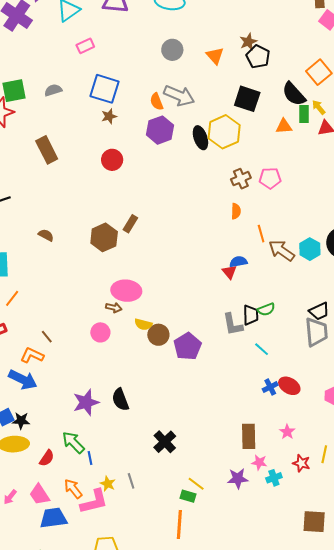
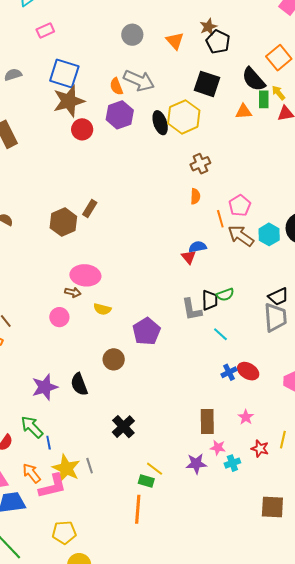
brown star: (109, 116) -> (69, 101), size x2.0
red circle: (112, 160) -> (82, 129), moved
pink pentagon: (270, 178) -> (240, 206), moved, turned -30
brown circle: (158, 335) -> (114, 359), moved
yellow star: (108, 484) -> (66, 468), size x1.8

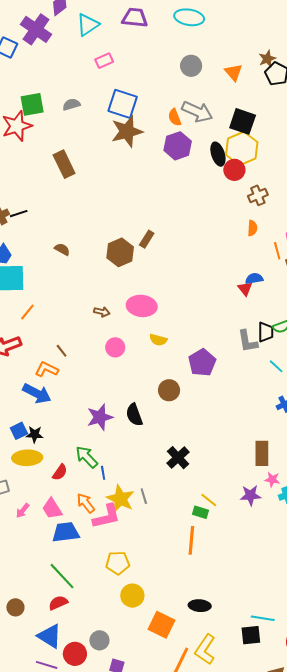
black square: (207, 84) -> (243, 121), moved
red circle: (82, 129) -> (234, 170), moved
brown arrow: (73, 292) -> (102, 312), moved

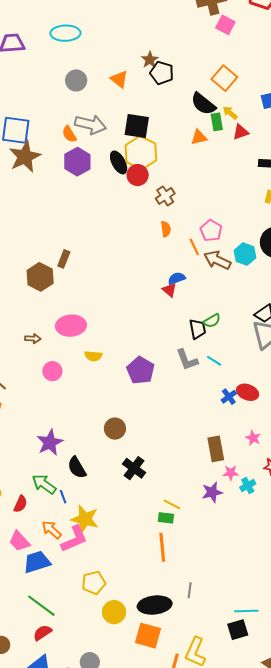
gray L-shape: (248, 341) -> (187, 360), moved
brown circle: (169, 390) -> (115, 429), moved
black semicircle: (134, 415) -> (77, 468), moved
gray line: (144, 496) -> (190, 590), moved, turned 35
black ellipse: (200, 606) -> (155, 605), moved, size x1.5

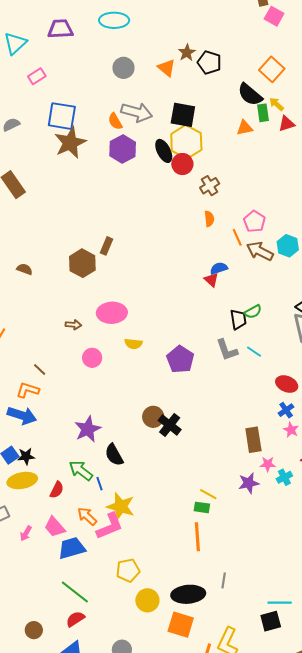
brown star: (150, 60) -> (187, 53), moved
blue cross: (229, 397) -> (286, 410), moved
black cross: (134, 468) -> (170, 425), moved

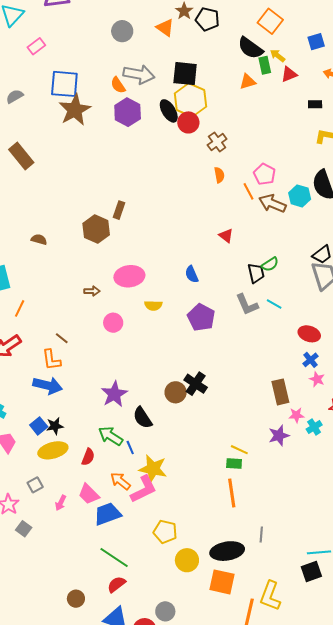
blue semicircle: (219, 268) -> (192, 274), moved, turned -90
orange L-shape: (28, 390) -> (51, 360), turned -110
brown circle: (153, 417) -> (176, 392), moved
yellow pentagon: (128, 570) -> (165, 532), turned 30

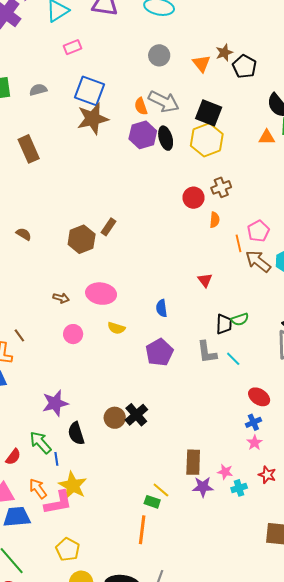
black ellipse: (169, 111) -> (166, 138), moved
red circle: (188, 122) -> (193, 198), moved
brown rectangle: (280, 392) -> (193, 462), moved

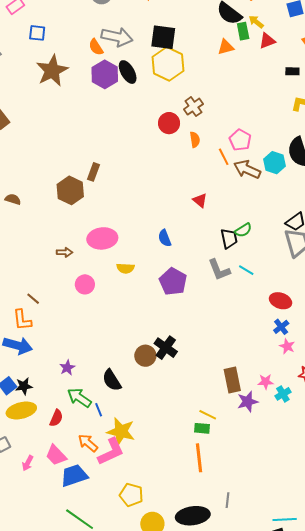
blue square: (89, 91) -> (37, 33), moved, size x0.6
purple star: (55, 403) -> (67, 368), moved, size x0.6

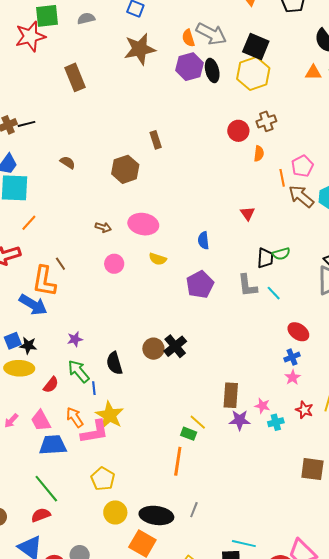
brown rectangle: (94, 172) -> (156, 140), moved, turned -54
orange L-shape: (22, 320) -> (44, 281), size x1.4

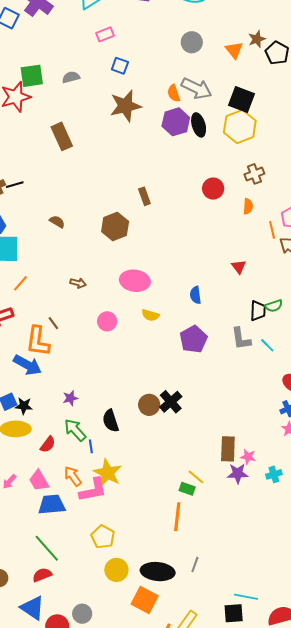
red circle: (238, 131) -> (213, 189), moved
brown arrow: (103, 227) -> (78, 283), moved
pink star: (262, 406) -> (248, 457), moved

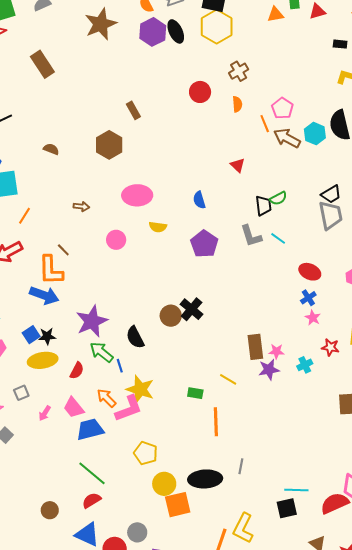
purple star: (70, 398) -> (92, 321), size x2.0
green rectangle: (187, 489) -> (195, 393), moved
orange square: (145, 600) -> (178, 505), moved, turned -32

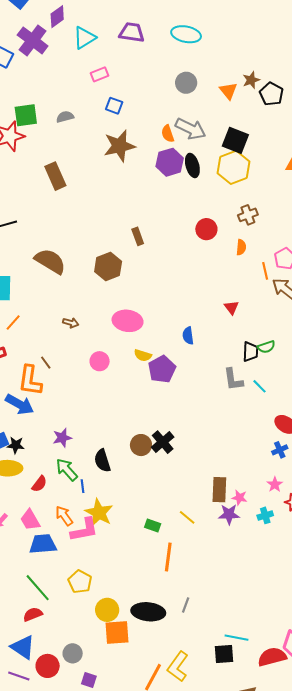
brown semicircle: (51, 149) -> (50, 261), size x2.0
purple pentagon: (204, 244) -> (162, 369), moved
pink star: (313, 318) -> (275, 484), moved
purple star: (92, 321) -> (62, 438), size x0.6
yellow pentagon: (146, 453) -> (80, 582), moved

